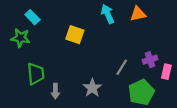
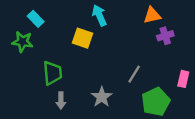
cyan arrow: (108, 14) -> (99, 15), moved
purple cross: (150, 60) -> (165, 36), moved
green trapezoid: (36, 74) -> (52, 73), moved

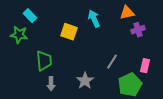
cyan arrow: (99, 15) -> (94, 19), moved
pink rectangle: (183, 79) -> (145, 66), moved

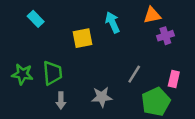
yellow square: (69, 32) -> (82, 38), turned -30
green star: (19, 35) -> (22, 74), moved
gray star: (85, 81) -> (102, 97), turned 30

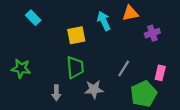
orange triangle: (152, 15) -> (130, 13), moved
green trapezoid: (52, 73) -> (75, 67), moved

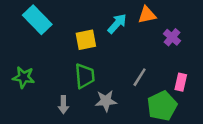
cyan rectangle: (33, 18) -> (37, 20), size x1.6
cyan arrow: (104, 21) -> (117, 24), turned 66
purple cross: (152, 33) -> (172, 37), turned -32

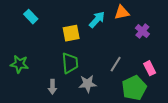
cyan rectangle: (37, 20) -> (31, 17), size x0.6
pink rectangle: (181, 82) -> (150, 68), turned -40

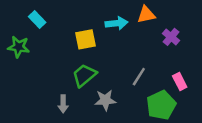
cyan arrow: (97, 20) -> (116, 23), turned 42
green trapezoid: (70, 63) -> (84, 75), turned -125
green star: (19, 64) -> (19, 47), moved

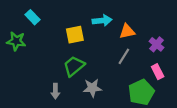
orange triangle: (146, 15) -> (127, 31), moved
purple cross: (171, 37) -> (156, 44), moved
gray line: (139, 77) -> (124, 56), moved

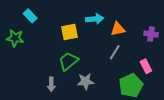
purple cross: (156, 44) -> (151, 34), moved, turned -32

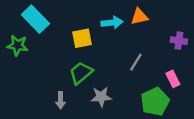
cyan rectangle: (30, 16) -> (35, 19), size x1.6
orange triangle: (118, 29) -> (139, 17), moved

